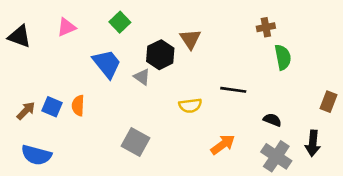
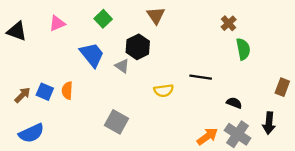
brown cross: (266, 27) -> (229, 23), turned -32
brown triangle: (190, 39) -> (156, 15), moved
orange arrow: (223, 145) -> (207, 136), moved
blue semicircle: (36, 155) -> (31, 133), turned -40

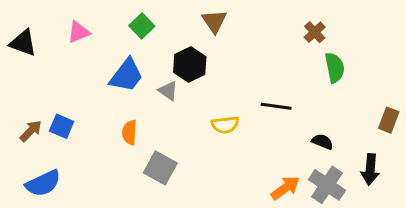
blue trapezoid: (92, 55) -> (126, 75), turned 76
orange semicircle: (67, 91) -> (129, 132), moved

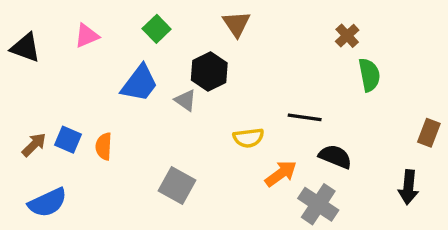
orange semicircle: (129, 132) -> (104, 146), moved
black semicircle: (322, 142) -> (335, 157), moved, size x1.4
gray cross: (327, 185) -> (318, 204), moved
orange arrow: (285, 188) -> (281, 174), moved

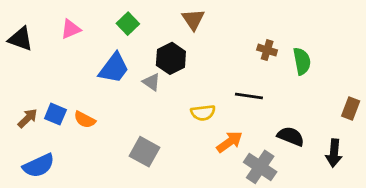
brown cross: (347, 36) -> (267, 50), moved, turned -30
orange semicircle: (104, 146) -> (85, 120), turned -65
black semicircle: (335, 157) -> (291, 136), moved

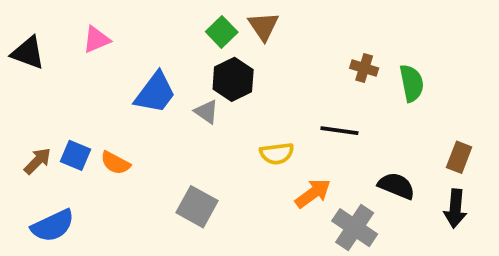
green square: (128, 24) -> (222, 32), moved
brown rectangle: (351, 109) -> (459, 157), moved

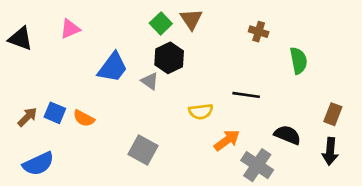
brown cross: (364, 68) -> (259, 32), moved

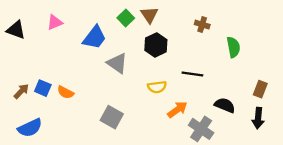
black hexagon: (169, 58) -> (156, 45), moved
blue trapezoid: (113, 67) -> (95, 37), moved
gray triangle: (150, 81) -> (117, 63), size x1.5

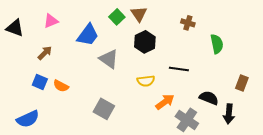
brown arrow: (21, 91) -> (45, 53), moved
black arrow: (258, 118) -> (229, 114), moved

